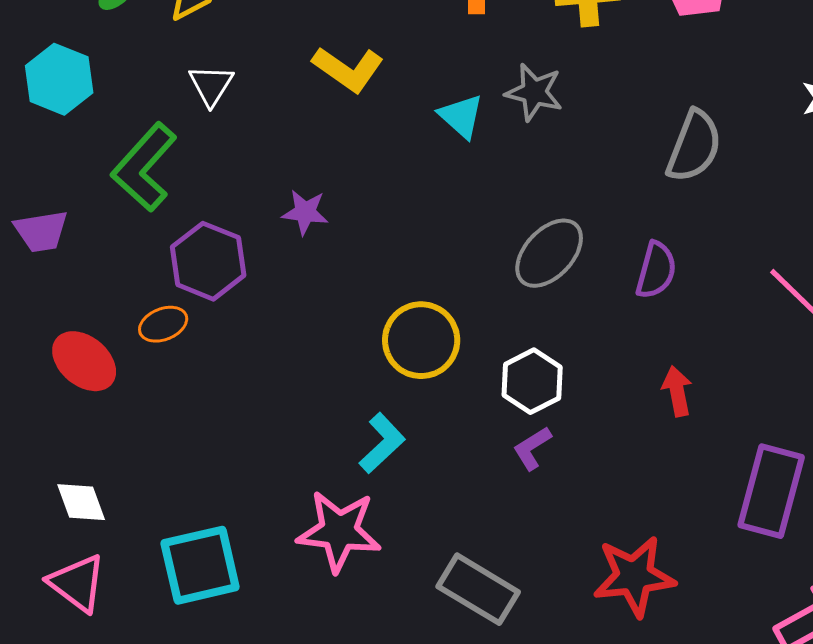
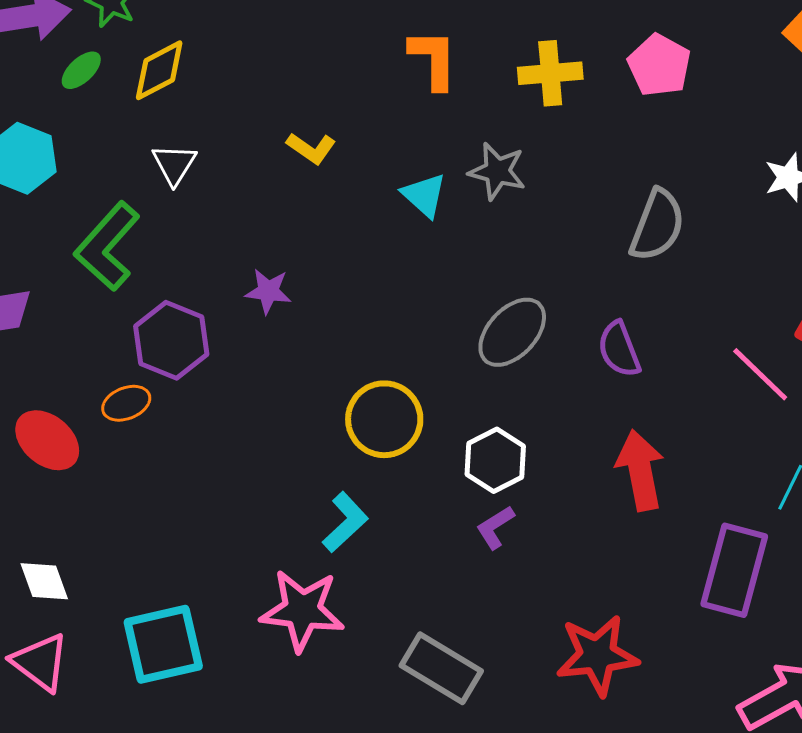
yellow L-shape: (348, 69) -> (311, 148), size x0.7
purple semicircle: (656, 270) -> (619, 349), turned 144
red arrow: (677, 391) -> (640, 470), size x1.6

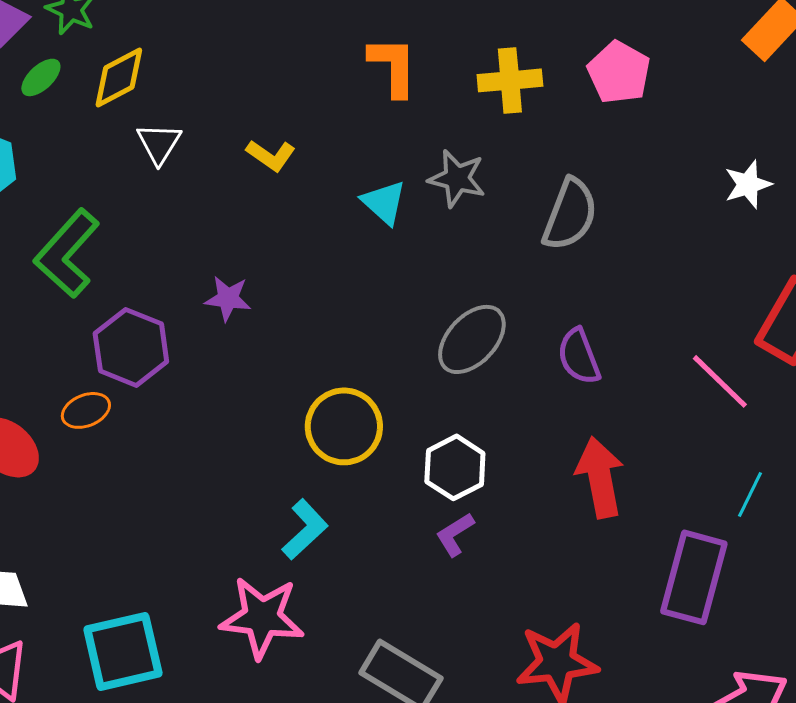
white triangle: (174, 164) -> (159, 143), moved
gray semicircle: (657, 225) -> (570, 214), moved

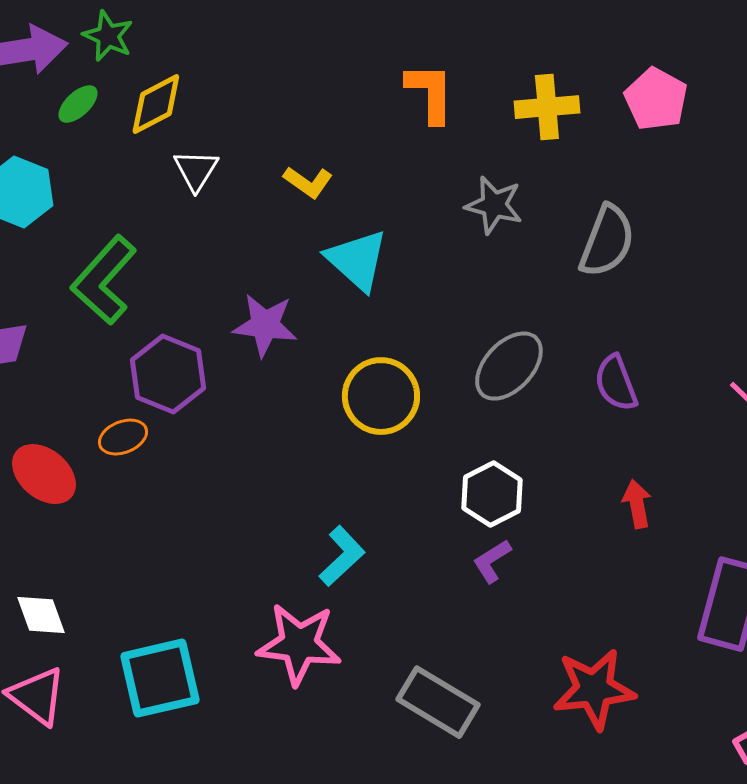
cyan triangle: (384, 202) -> (357, 260), moved, size x1.4
purple star: (228, 298) -> (265, 325), size x1.4
yellow circle: (344, 426) -> (381, 396), moved
red arrow: (600, 477) -> (637, 504), size x0.6

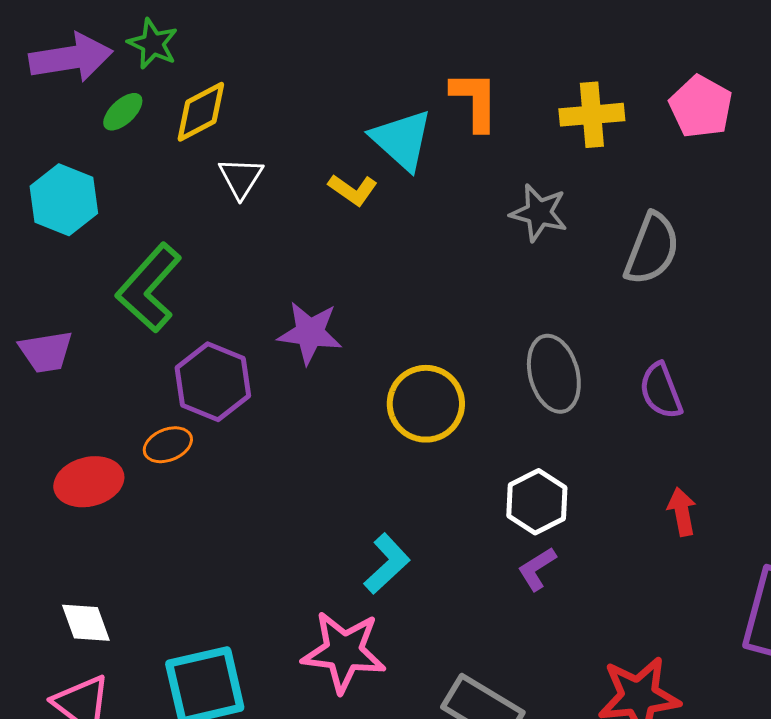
cyan triangle: (357, 260) -> (402, 140), moved
gray ellipse: (509, 366) -> (554, 374), turned -58
red ellipse: (44, 474) -> (89, 482), turned -54

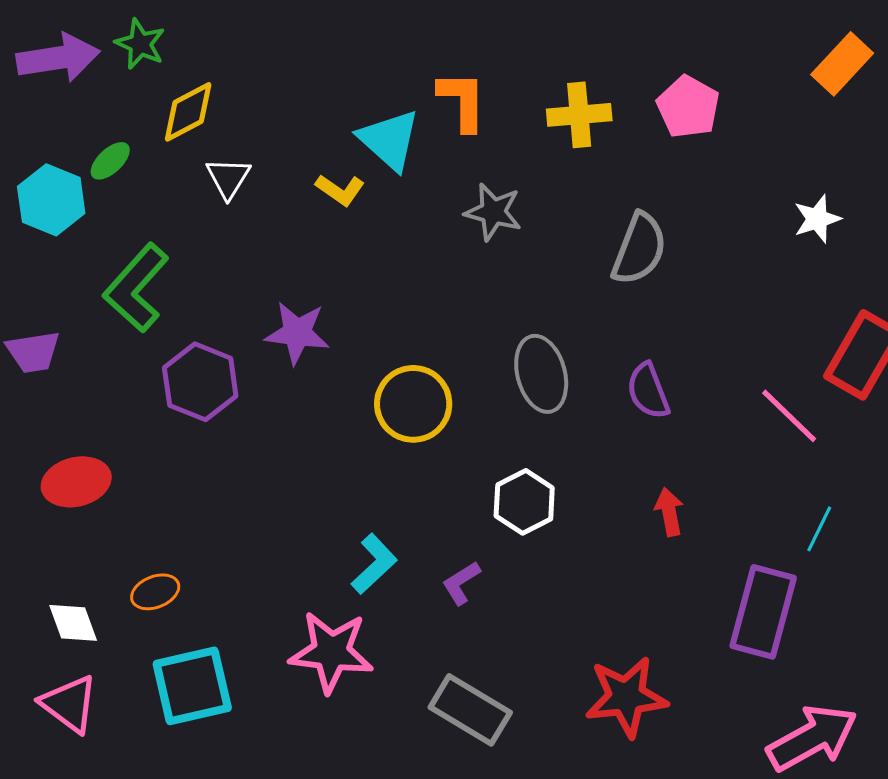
green ellipse: (123, 112) -> (110, 161), moved
gray star: (539, 213) -> (493, 212), moved
orange ellipse: (168, 445) -> (155, 592), moved
purple L-shape: (537, 569) -> (461, 583), moved

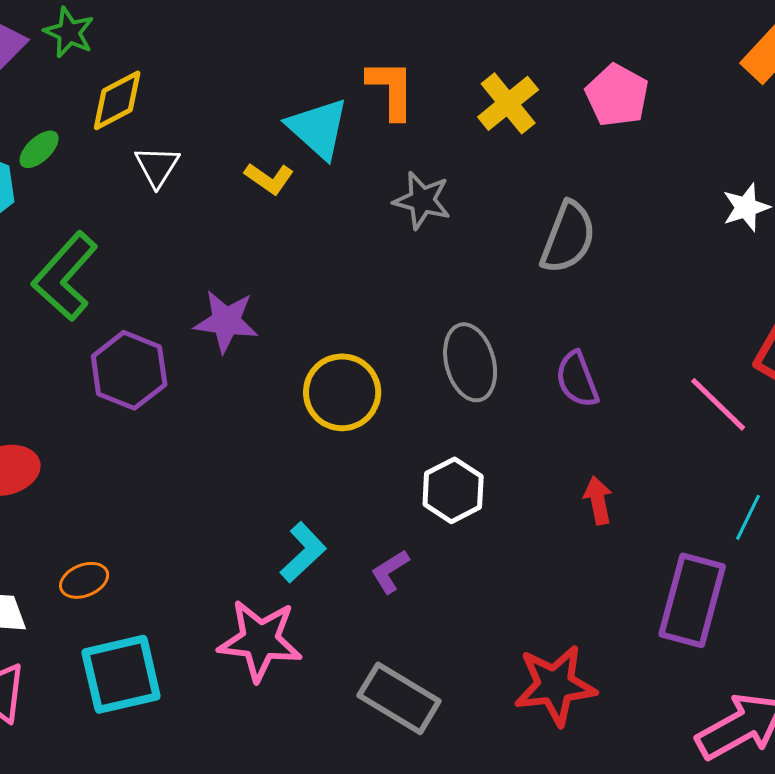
yellow cross: (579, 115) -> (508, 103), turned -34

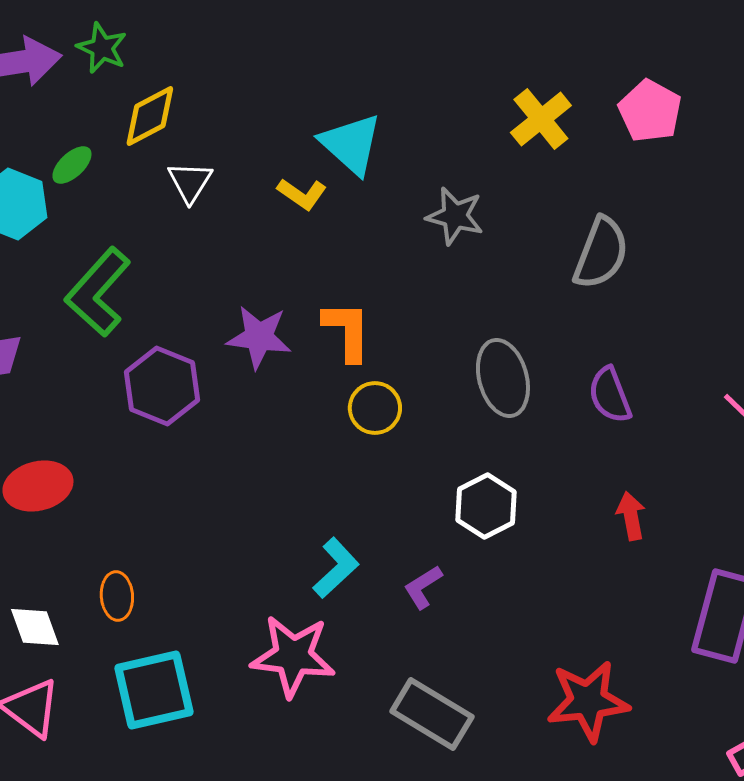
orange L-shape: (391, 89) -> (347, 331), moved
yellow circle: (342, 392) -> (375, 408), size x0.7
orange ellipse: (84, 580) -> (117, 596), turned -72

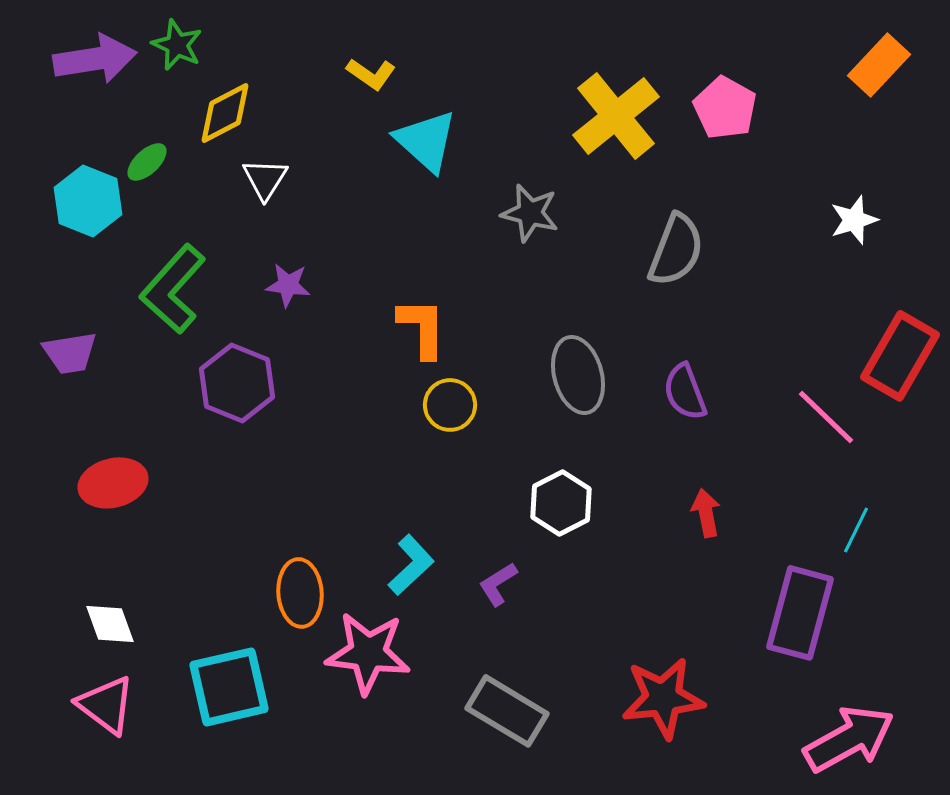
yellow cross: (541, 119) -> (616, 116), size x1.4
yellow L-shape: (302, 194) -> (371, 74), moved
purple star: (259, 337) -> (288, 285), moved, size x0.7
orange ellipse: (117, 596) -> (300, 593), moved, size x1.4

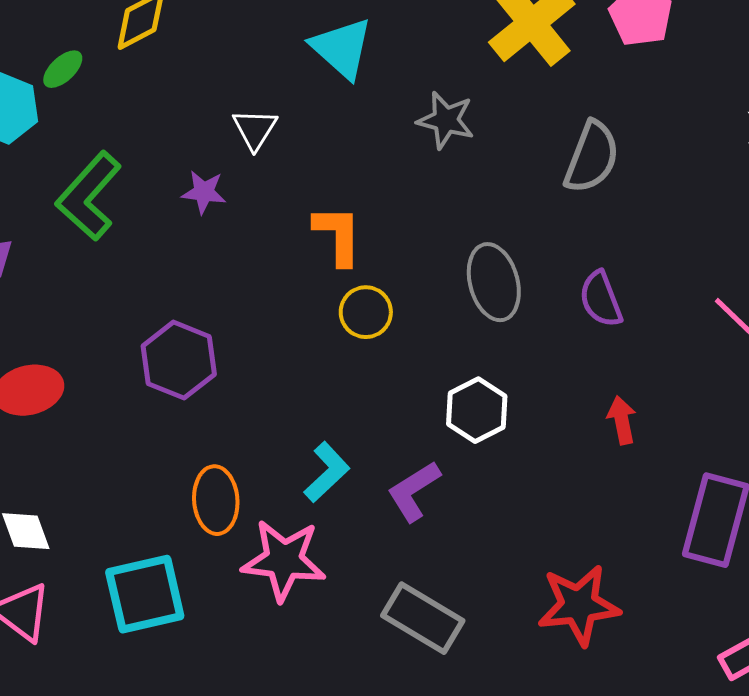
white triangle: (265, 179) -> (255, 129), moved
purple hexagon: (237, 383) -> (179, 360), moved
purple L-shape: (498, 584) -> (414, 491), size x1.4

